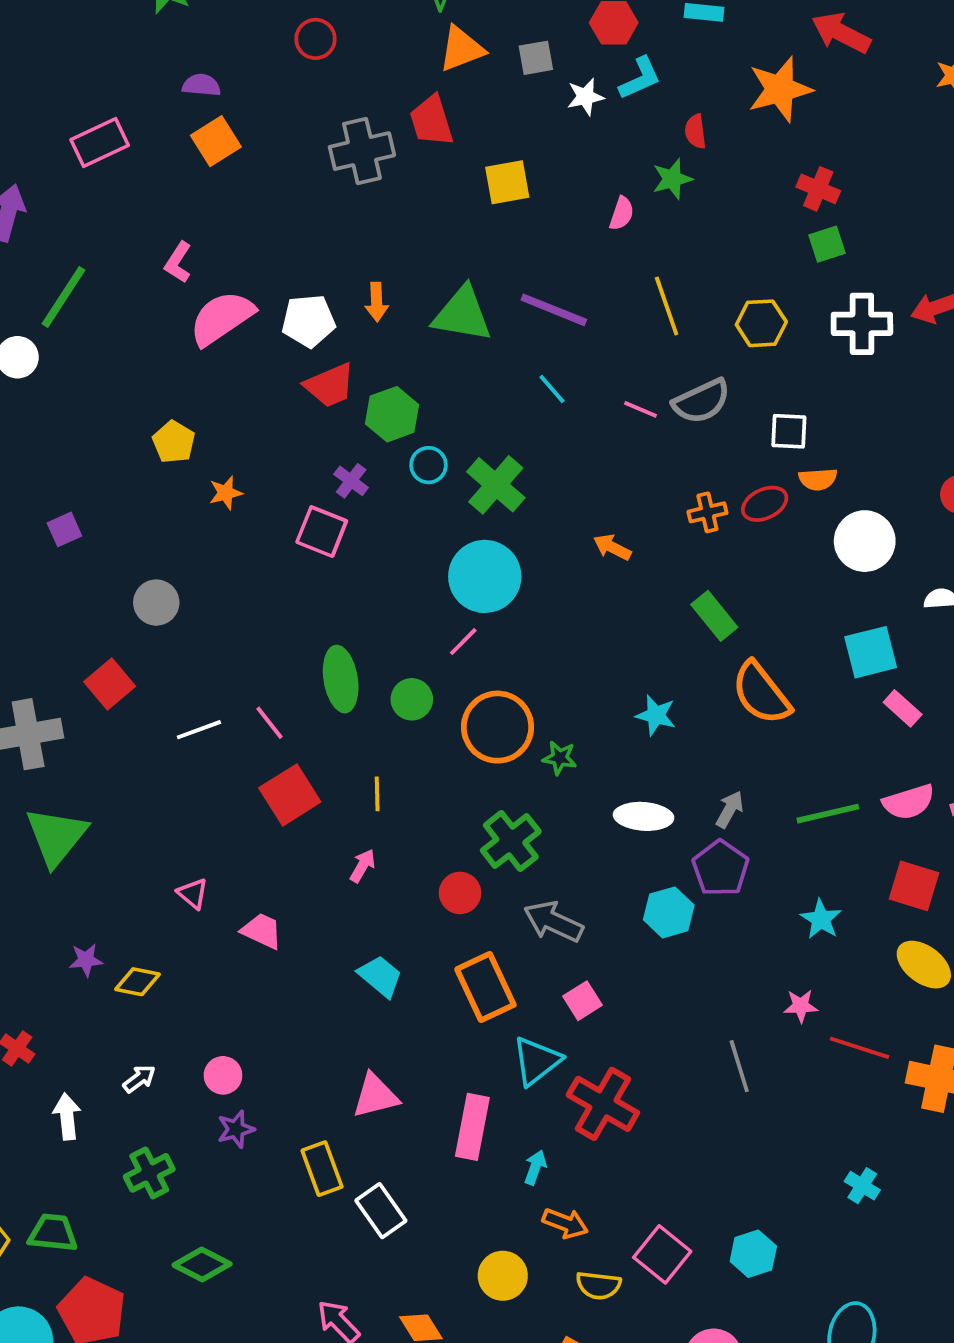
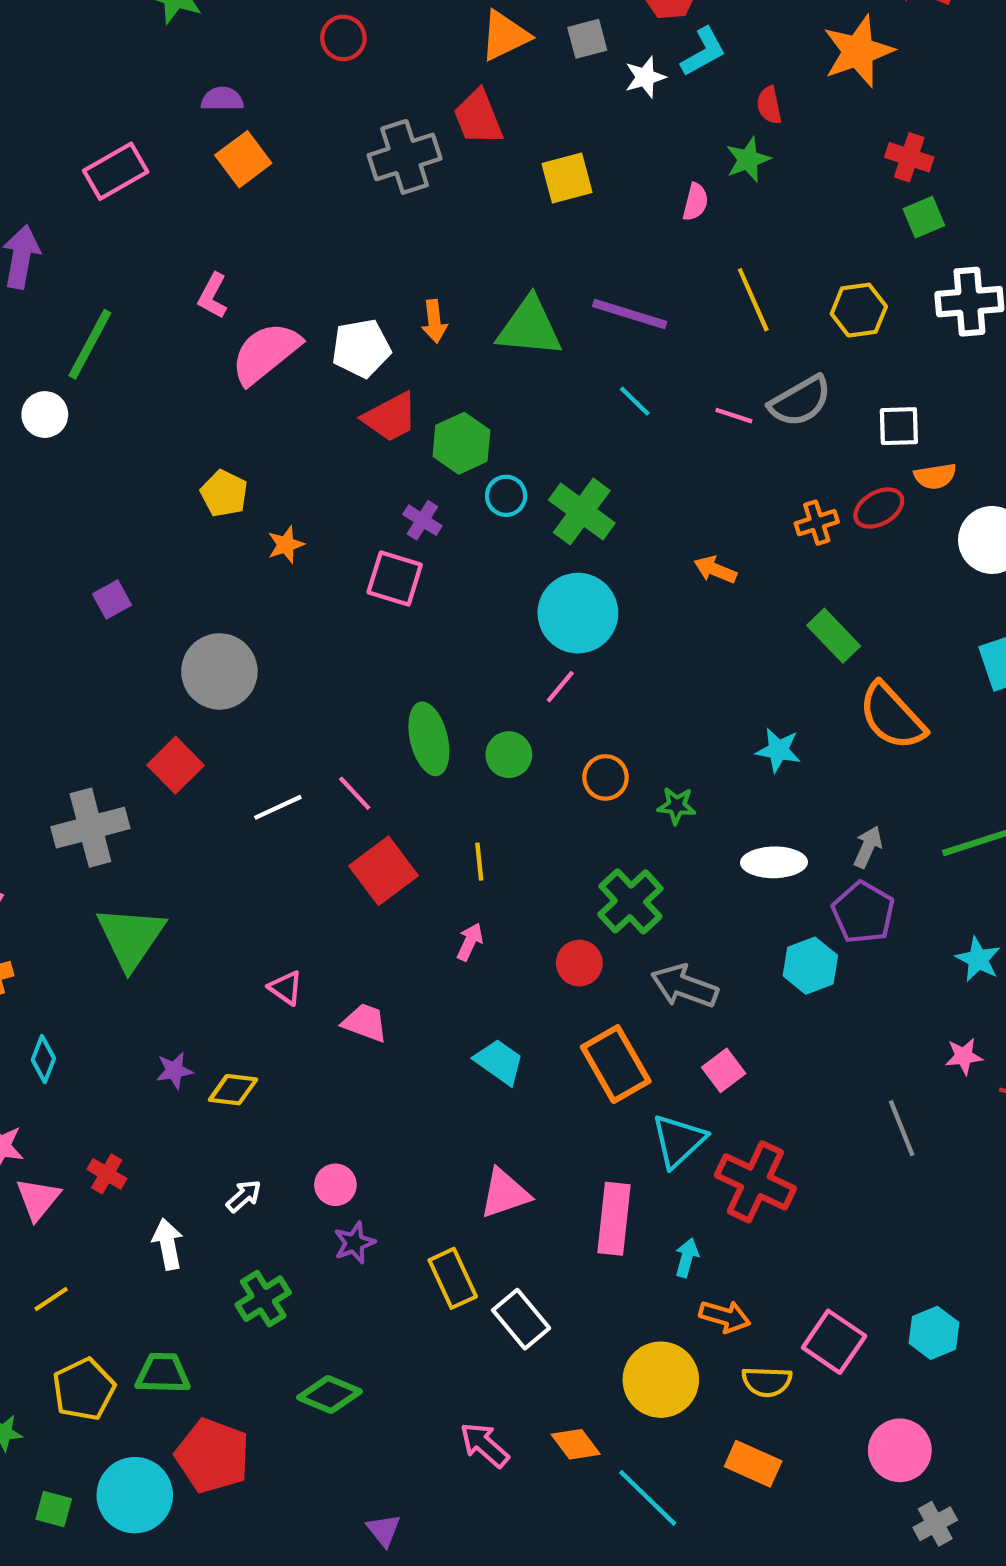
gray circle: (156, 603) -> (219, 671), size x1.5
orange circle: (498, 727) -> (606, 777), size x0.6
yellow circle: (503, 1276) -> (661, 1380), size x1.4

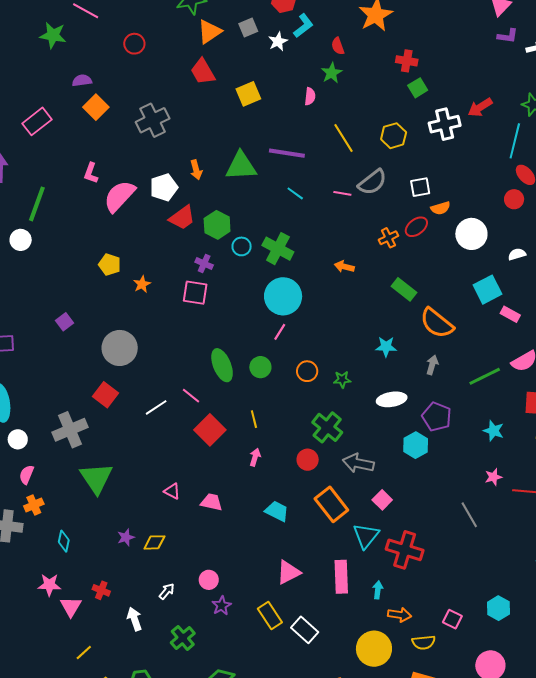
gray cross: (405, 157) -> (153, 120), moved
gray arrow: (868, 847) -> (432, 365), moved
pink square: (834, 1342) -> (452, 619), size x0.7

